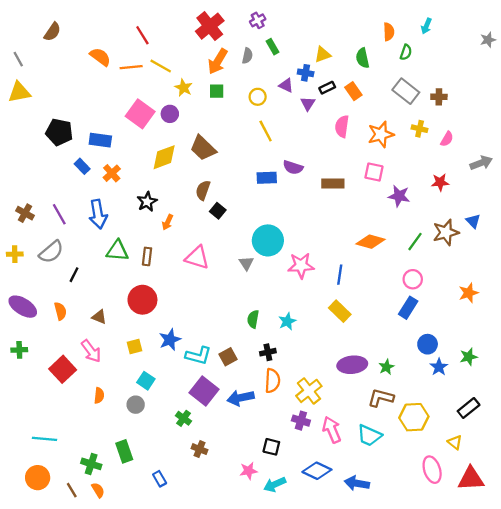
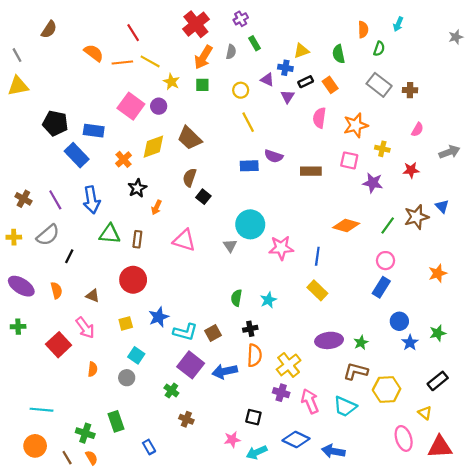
yellow cross: (420, 129) -> (382, 149), moved
blue rectangle: (82, 166) -> (77, 155), size x1.6
orange cross: (112, 173) -> (124, 159), moved

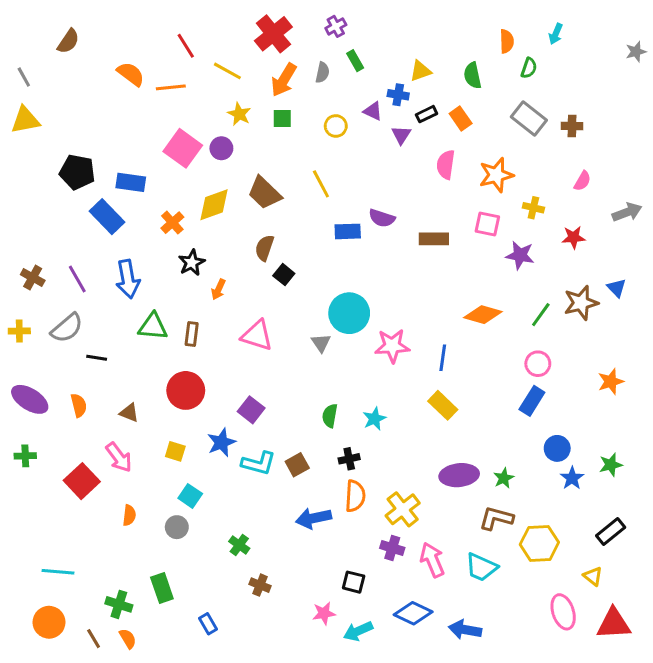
yellow line: (150, 61) -> (227, 71), moved
yellow line: (248, 122) -> (321, 184), moved
black line: (69, 256) -> (97, 358), turned 72
yellow square: (126, 323) -> (175, 451), turned 32
purple square: (191, 365) -> (251, 410), moved, size x0.7

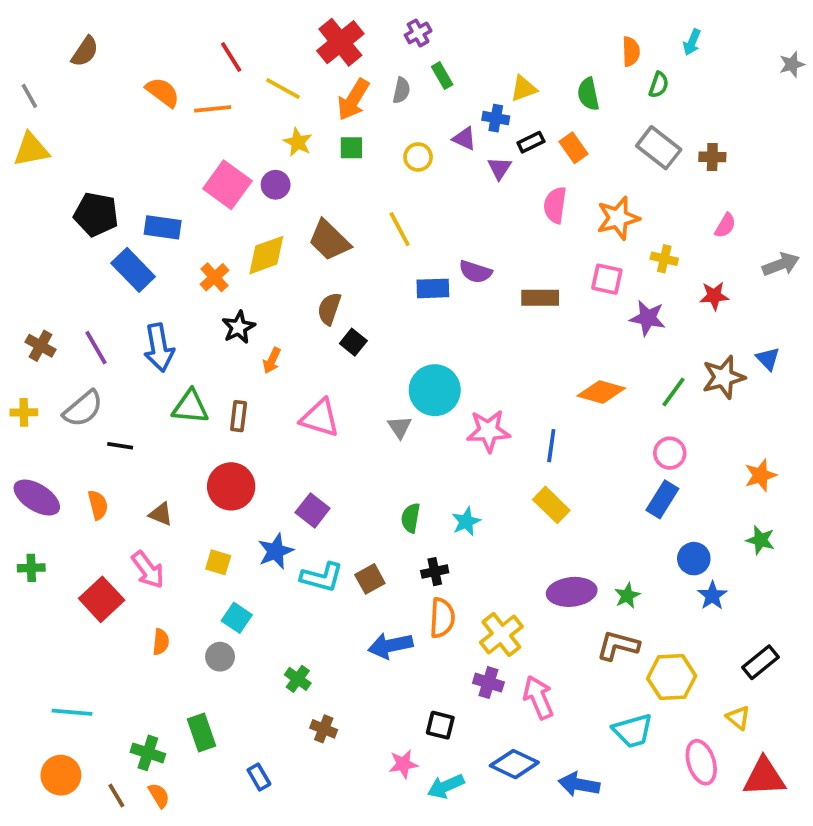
green star: (611, 465) -> (760, 540), moved, turned 30
cyan trapezoid: (481, 567) -> (633, 731), moved, turned -40

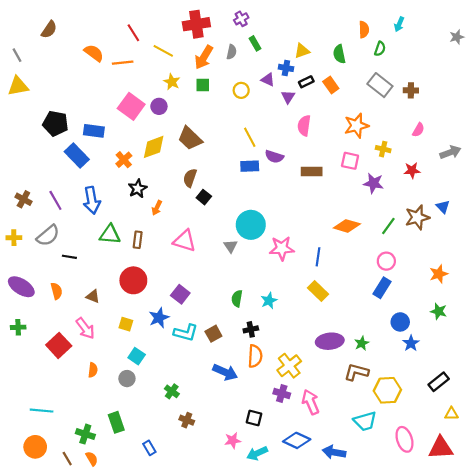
red cross: (340, 42) -> (196, 24), turned 30
pink semicircle: (555, 205) -> (304, 126), moved
yellow line: (400, 229) -> (250, 137), moved
blue arrow: (390, 646) -> (225, 372), turned -145
yellow triangle: (738, 718) -> (451, 414), moved, turned -40

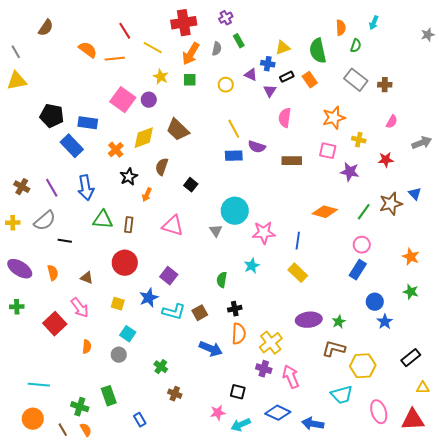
green semicircle: (339, 54) -> (318, 51), size x1.4
brown semicircle: (190, 178) -> (162, 167), moved
orange star: (439, 274) -> (411, 257), turned -30
cyan star: (269, 301) -> (252, 266), moved

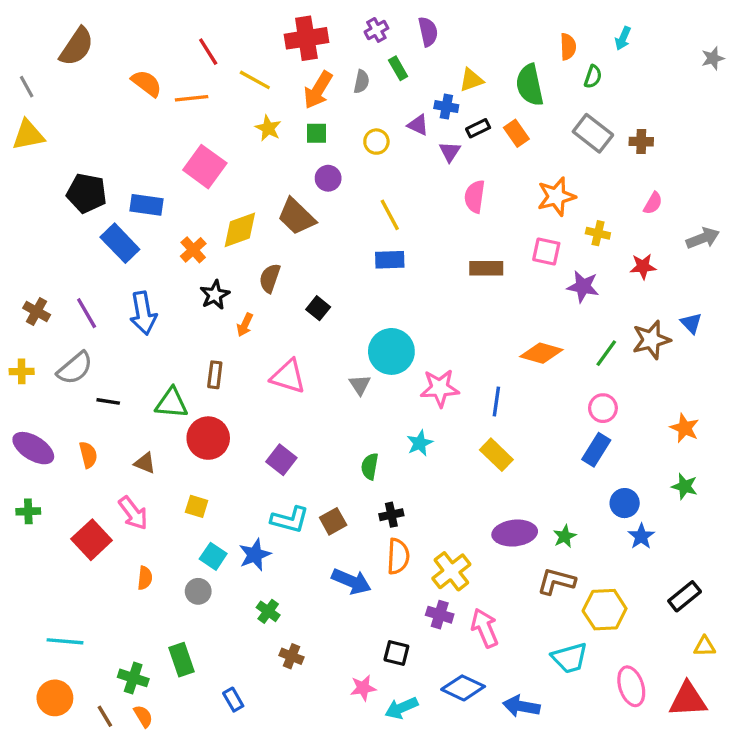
brown semicircle: (46, 28) -> (77, 47), size x1.4
purple circle: (149, 100) -> (328, 178), moved
purple semicircle: (257, 147) -> (428, 32), moved, turned -120
green triangle: (103, 220) -> (172, 403), moved
blue star: (149, 298) -> (255, 555), moved

